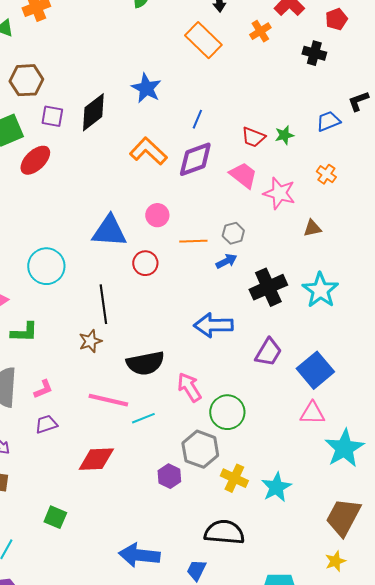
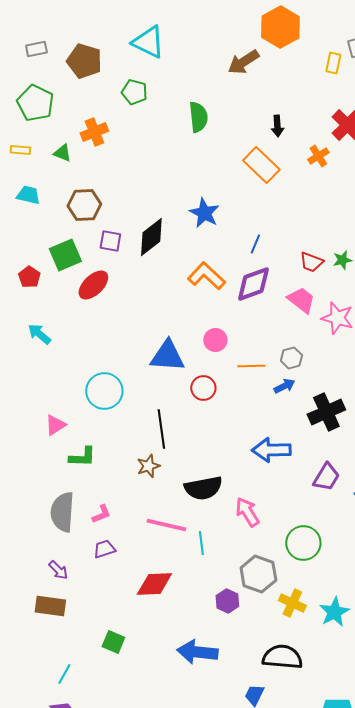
green circle: (227, 412) -> (303, 543), moved
cyan line: (143, 418) -> (201, 543), turned -75
blue arrow: (139, 555) -> (197, 652), moved

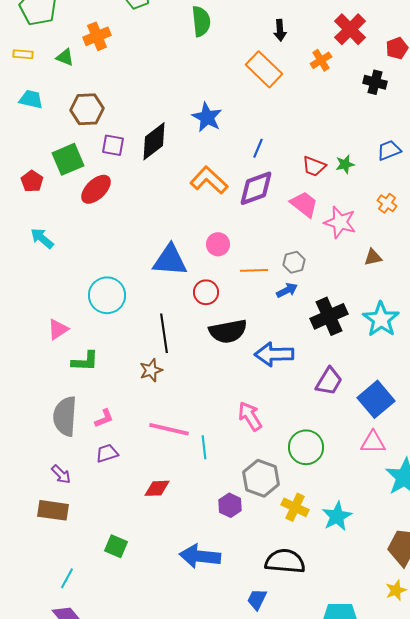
black semicircle: (203, 488) -> (228, 331), moved
red diamond: (154, 584) -> (157, 488), size x0.7

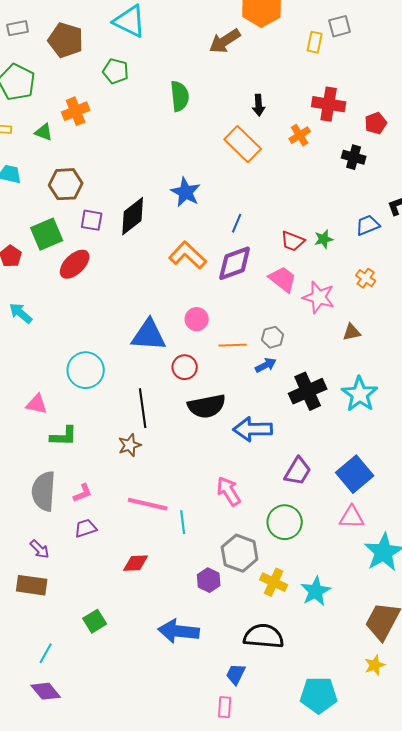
red cross: (350, 29) -> (329, 104), turned -36
pink triangle: (58, 329) -> (37, 404), turned 45
purple trapezoid: (329, 381) -> (298, 471), moved
green square: (116, 546) -> (95, 621), turned 35

